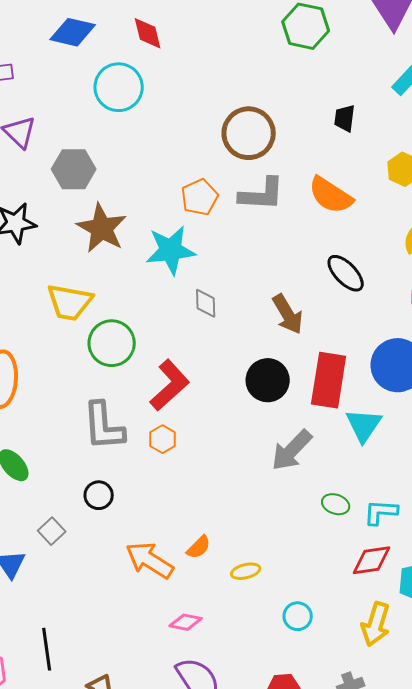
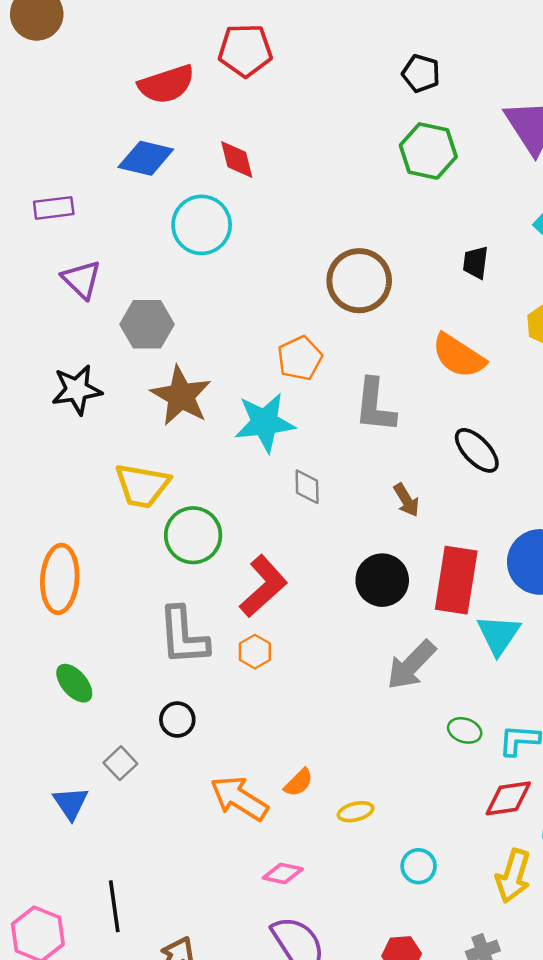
gray L-shape: (262, 194) -> (375, 406), moved, turned 93
brown arrow: (288, 314) -> (406, 500), size x0.7

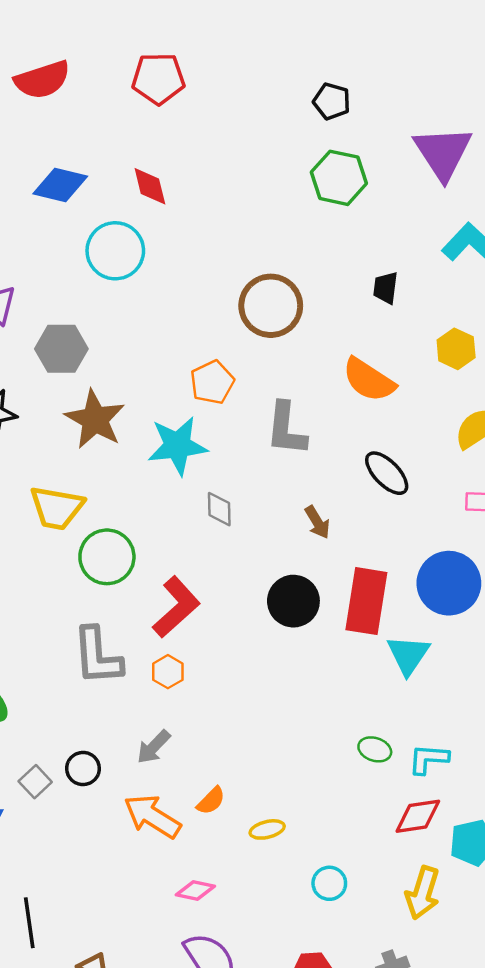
red semicircle: (166, 84) -> (42, 80), moved
gray arrow: (411, 665) -> (154, 747), moved, size x0.7
black circle: (177, 720) -> (83, 769), moved

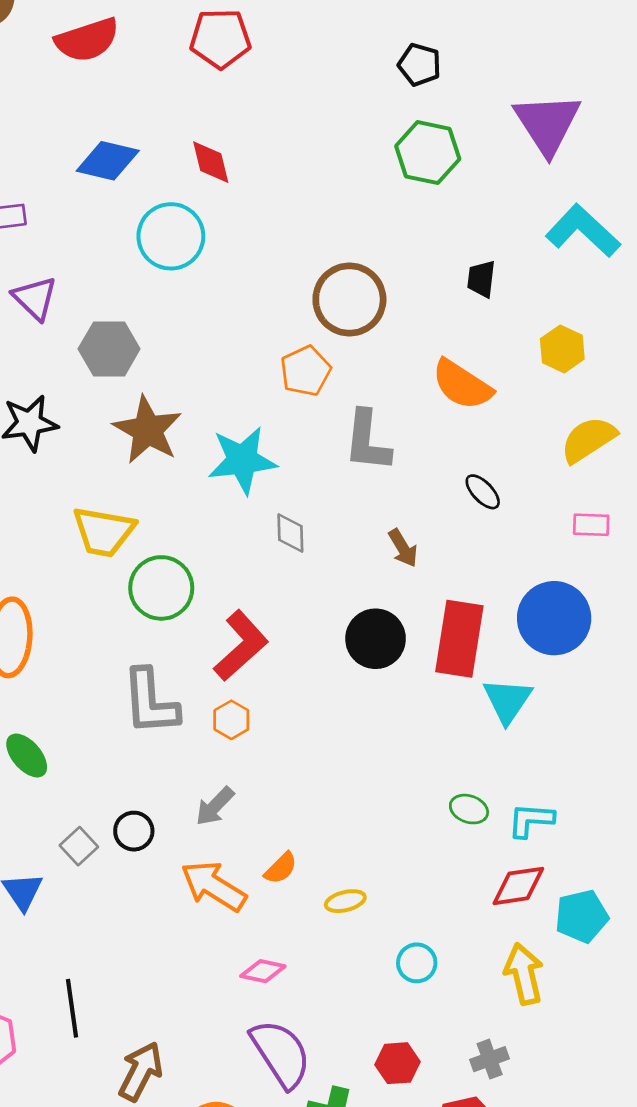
orange pentagon: (212, 382) -> (305, 371), moved
black ellipse: (387, 473) -> (483, 492), size x0.7
yellow arrow: (423, 893) -> (524, 974), turned 150

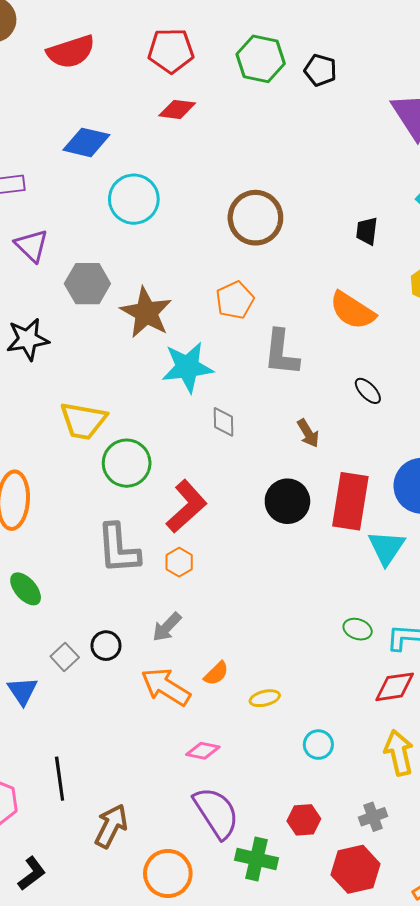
green hexagon: (428, 153) -> (261, 59), moved
red diamond: (211, 162) -> (177, 109), moved, turned -69
brown circle: (349, 299) -> (255, 218), moved
brown star: (148, 430) -> (146, 313), moved

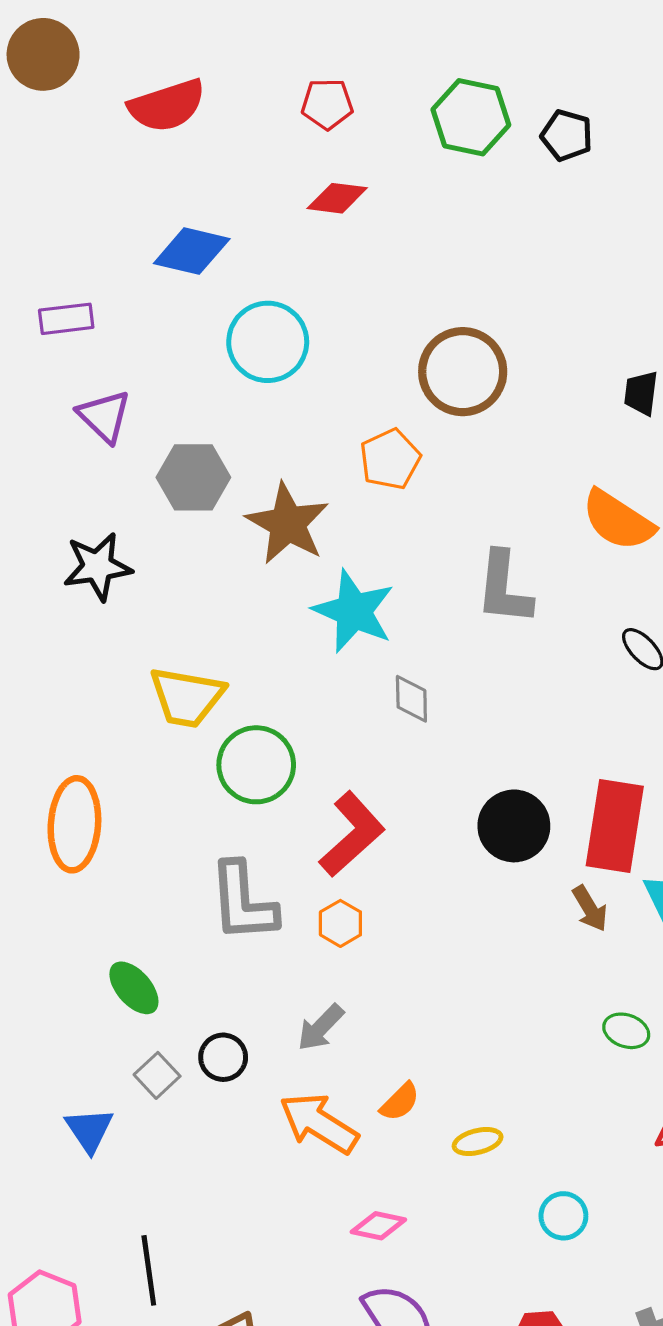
red pentagon: (171, 51) -> (327, 104), size x0.7
orange pentagon: (235, 300) -> (390, 459), moved
cyan star: (187, 367) -> (354, 611), turned 30
brown arrow: (308, 433) -> (590, 909), moved
green ellipse: (26, 589) -> (134, 988), moved

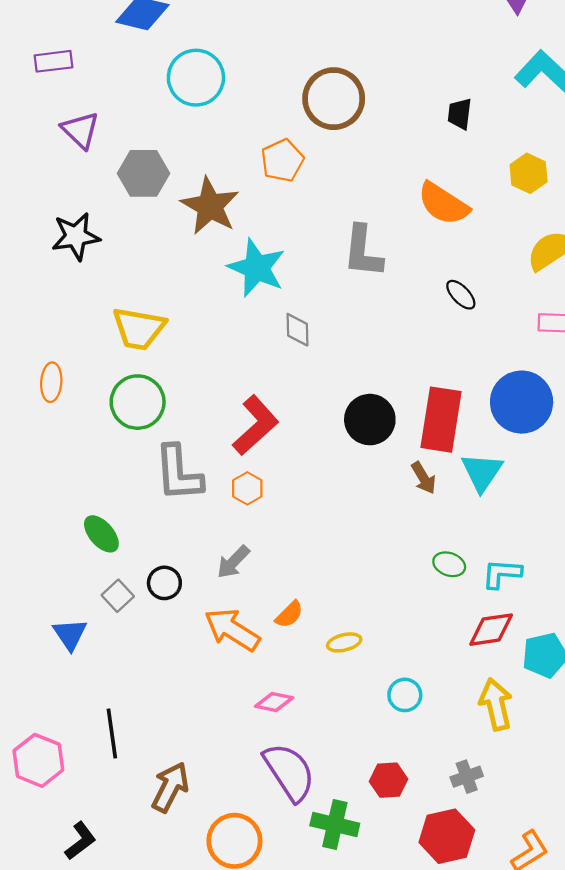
green circle: (256, 765) -> (138, 402), moved
orange ellipse: (74, 824) -> (51, 382), moved, size x0.6

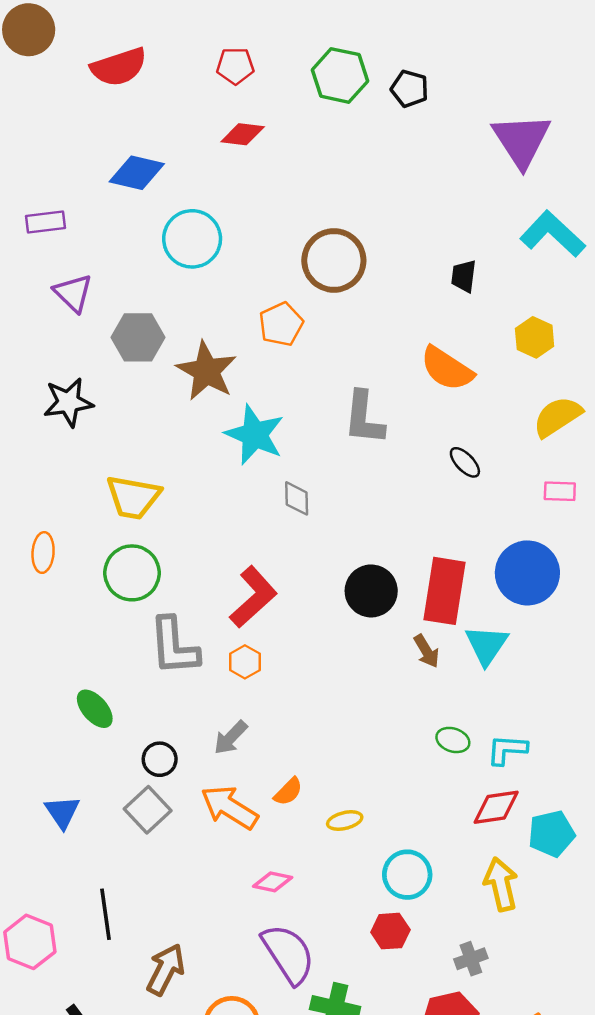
gray square: (118, 596) -> (148, 810), moved, size x1.4
cyan circle: (405, 695) -> (407, 875), size x1.4
red hexagon: (388, 780) -> (390, 931), moved

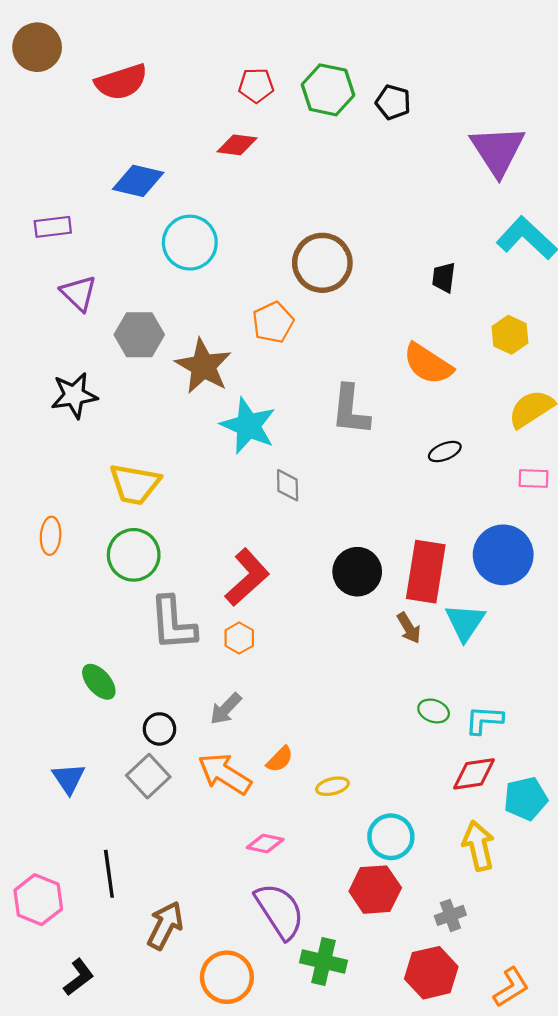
red pentagon: (235, 66) -> (256, 85), moved
black ellipse: (465, 462) -> (445, 452), turned -68
red hexagon: (390, 931) -> (375, 890), size x1.4

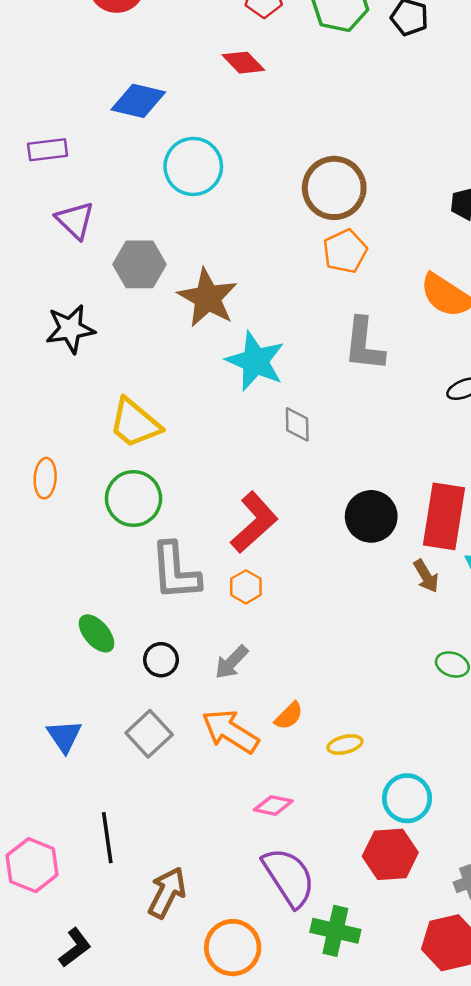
red diamond: (237, 145) -> (243, 63), turned 39
orange pentagon: (273, 322) -> (345, 251), moved
yellow trapezoid: (135, 484) -> (135, 423), turned 30
black circle: (159, 729) -> (161, 660), moved

